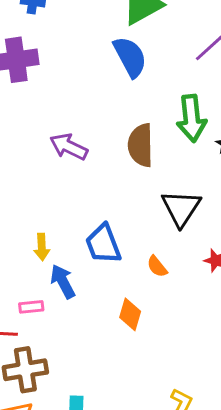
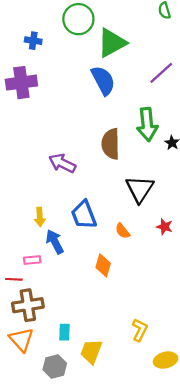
purple arrow: (69, 147) -> (62, 163), moved

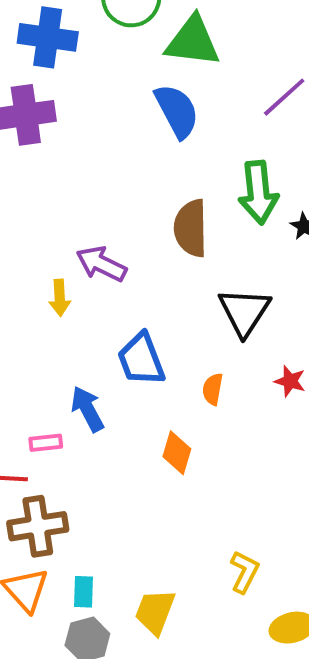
blue cross: (33, 41) -> (48, 37), size x1.8
green triangle: (112, 43) -> (193, 41), turned 36
yellow arrow: (40, 217) -> (60, 298), moved
orange semicircle: (122, 231) -> (213, 389), turned 49
cyan rectangle: (64, 332) -> (83, 592), moved

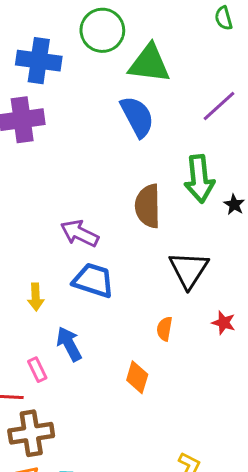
yellow arrow: (60, 298) -> (36, 297), moved
blue trapezoid: (141, 359) -> (93, 280), moved, turned 129
pink rectangle: (46, 443) -> (37, 370), turned 70

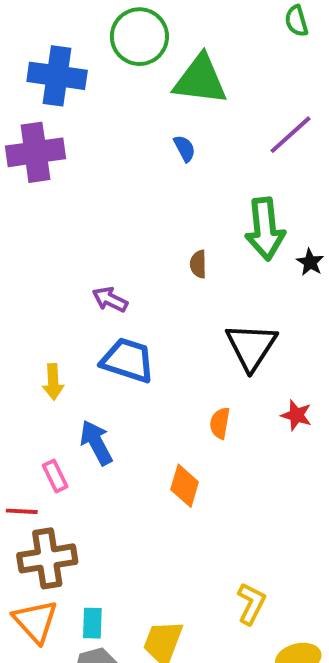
blue semicircle: (137, 117) -> (185, 148), size x0.5
brown semicircle: (148, 206) -> (198, 264), size x0.5
purple arrow: (80, 233) -> (110, 299), size x0.7

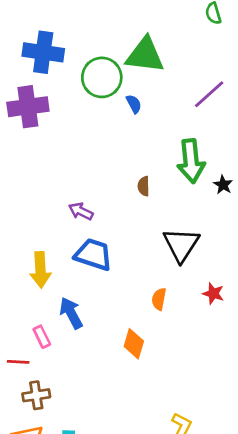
green circle: (139, 37) -> (102, 77), moved
yellow arrow: (53, 382) -> (40, 270), size x1.4
brown cross: (47, 558) -> (36, 395), size x0.7

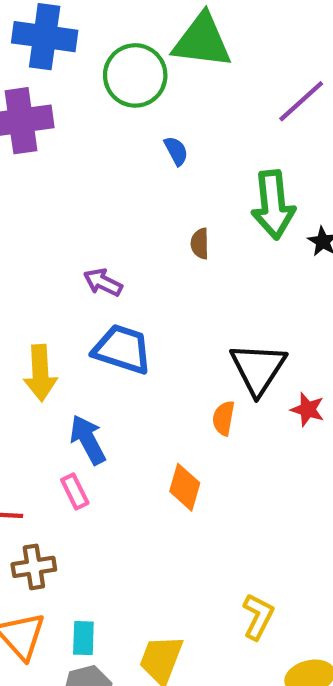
blue semicircle: (134, 104) -> (176, 151), moved
black triangle: (181, 245) -> (258, 369), moved
pink rectangle: (42, 337) -> (75, 491), moved

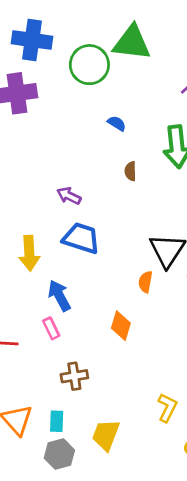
blue semicircle: (176, 151) -> (117, 123), moved, turned -30
brown cross: (34, 567) -> (74, 376), moved

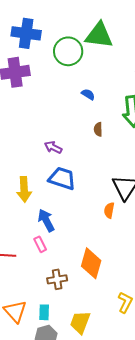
orange diamond: (121, 326) -> (91, 263), moved, size x1.4

